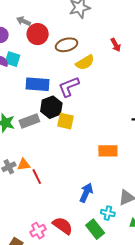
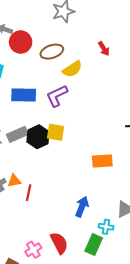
black hexagon: (51, 107) -> (38, 137), moved
red line: (37, 177) -> (29, 193), turned 42
red semicircle: (63, 226) -> (59, 243), turned 30
green rectangle: (95, 229) -> (94, 245), turned 66

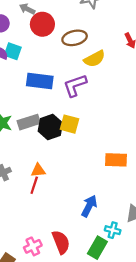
orange triangle: (14, 181) -> (38, 170), moved

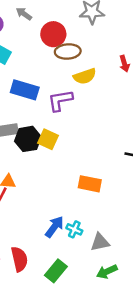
red circle: (42, 24) -> (53, 34), moved
cyan cross: (113, 230) -> (74, 229), moved

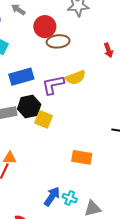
yellow semicircle: (85, 76) -> (76, 77), moved
blue rectangle: (25, 90) -> (21, 77), turned -30
black hexagon: (28, 139) -> (29, 107), moved

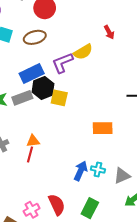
brown ellipse: (58, 41) -> (35, 37), moved
red arrow: (108, 50) -> (109, 32), moved
blue rectangle: (21, 77) -> (32, 73), moved

